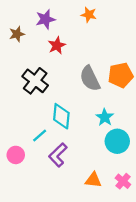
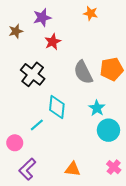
orange star: (89, 15) -> (91, 13), moved
purple L-shape: (58, 155) -> (27, 169), moved
orange triangle: (93, 180) -> (73, 169), moved

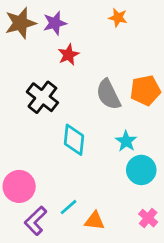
brown star: (16, 31) -> (20, 23), moved, size x1.6
cyan line: (37, 125) -> (69, 207), moved
pink circle: (15, 143) -> (19, 186), size x1.5

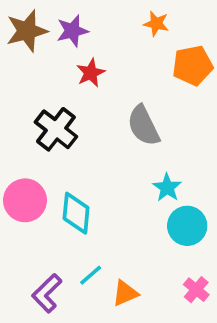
orange pentagon: (145, 90) -> (193, 65), moved
cyan diamond: (74, 140) -> (76, 213), moved
pink circle: (19, 186) -> (25, 200), moved
orange triangle: (95, 221) -> (125, 293), turned -30

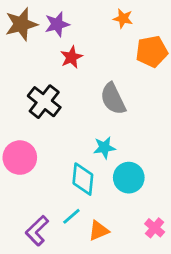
cyan star: (167, 188) -> (104, 148), moved, turned 30
cyan diamond: (76, 213) -> (83, 179), moved
cyan circle: (187, 226) -> (129, 178), moved

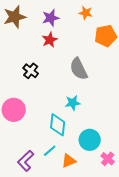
purple star: (57, 24) -> (51, 18), moved
black cross: (44, 102) -> (31, 71), size x0.7
cyan circle: (129, 178) -> (90, 140), moved

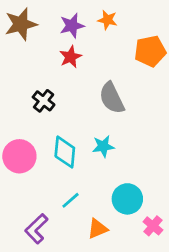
orange star: (86, 13) -> (107, 20), moved
cyan diamond: (58, 125) -> (65, 152), moved
cyan line: (50, 151) -> (71, 200), moved

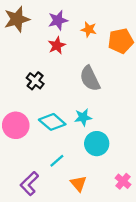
orange star: (107, 20) -> (89, 29), moved
cyan diamond: (65, 152) -> (52, 122), turned -55
cyan circle: (127, 199) -> (97, 144), moved
orange triangle: (98, 229) -> (78, 183), turned -48

